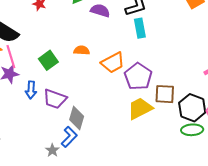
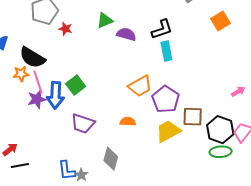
orange semicircle: (82, 50) -> (128, 122), moved
blue arrow: (31, 90) -> (56, 95), moved, size x1.5
gray diamond: (77, 118) -> (111, 159), moved
blue L-shape: (69, 137) -> (67, 170), moved, turned 130

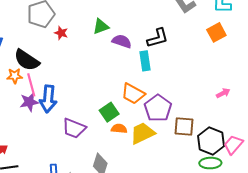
cyan rectangle: (166, 51) -> (145, 61), moved
green square: (76, 85) -> (109, 112), moved
orange trapezoid: (140, 86) -> (133, 94), turned 55
pink arrow: (238, 91) -> (223, 93), moved
yellow trapezoid: (168, 131) -> (142, 133), moved

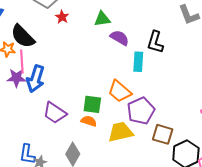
black L-shape: (158, 38) -> (155, 42), turned 110
green square: (109, 112) -> (92, 104), turned 30
orange semicircle: (119, 129) -> (89, 121), moved

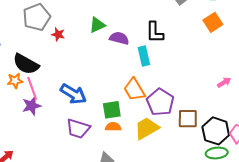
blue arrow: (36, 79) -> (73, 94), moved, turned -60
orange trapezoid: (120, 91) -> (134, 90), turned 35

